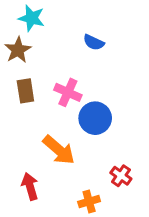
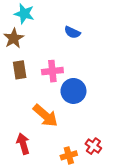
pink cross: (68, 92) -> (52, 71), turned -30
red cross: (121, 176) -> (93, 146), moved

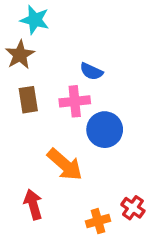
blue semicircle: (72, 32) -> (91, 71), moved

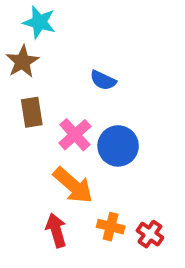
pink cross: (75, 101) -> (75, 135), moved, turned -36
red arrow: (33, 204) -> (56, 230), moved
orange cross: (98, 221) -> (111, 227), moved, turned 30

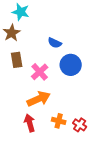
blue circle: (118, 146) -> (71, 65), moved
orange arrow: (73, 185) -> (39, 99), turned -65

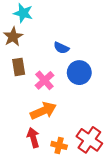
orange cross: (59, 121) -> (59, 145), moved
red cross: (80, 125) -> (89, 140), size x1.6

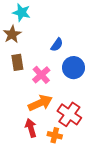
blue semicircle: (61, 48) -> (57, 45), turned -80
red cross: (89, 140) -> (69, 114), moved

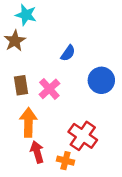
brown rectangle: (17, 62) -> (21, 85), moved
blue circle: (74, 68) -> (101, 80), moved
orange arrow: (40, 103) -> (28, 122), moved, turned -65

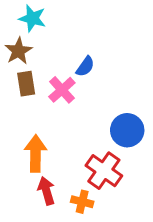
blue circle: (101, 80) -> (127, 130), moved
brown rectangle: (21, 85) -> (26, 84), moved
pink cross: (49, 89) -> (62, 90), moved

